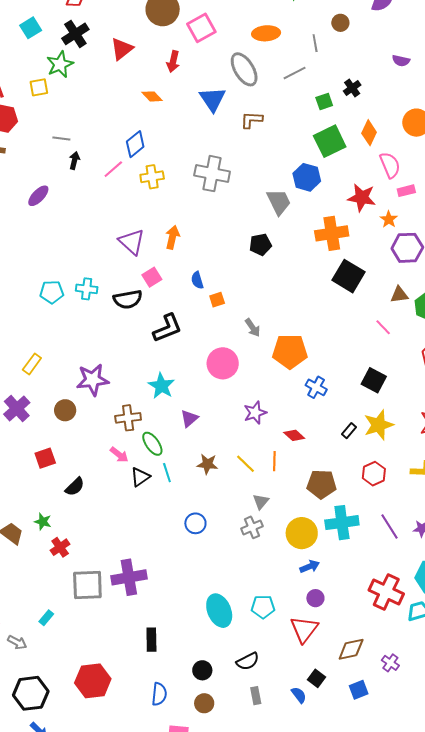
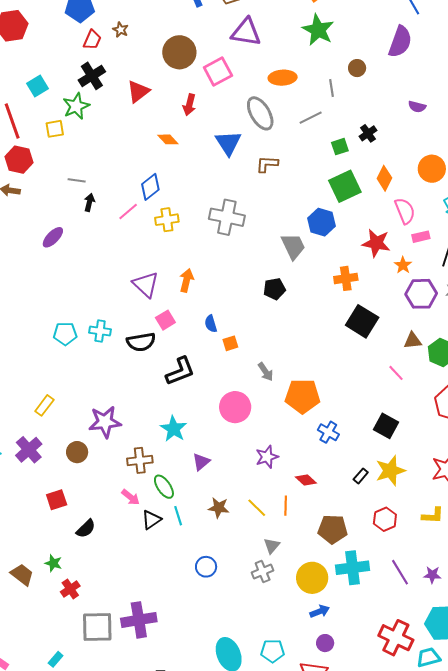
cyan square: (31, 28) -> (37, 86), moved
orange cross: (332, 233) -> (346, 278), size x0.7

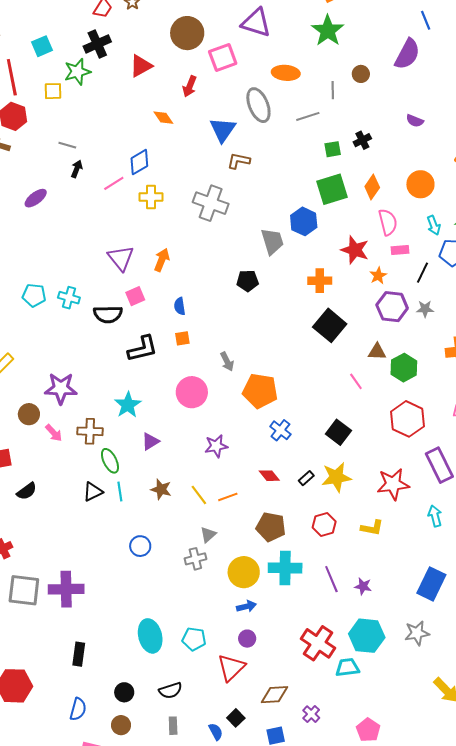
brown L-shape: (267, 164) -> (239, 161), moved
orange square: (230, 343) -> (182, 338), moved
red diamond: (306, 480) -> (269, 476), moved
pink arrow: (131, 497) -> (54, 433), moved
orange line: (286, 506) -> (228, 497), turned 60

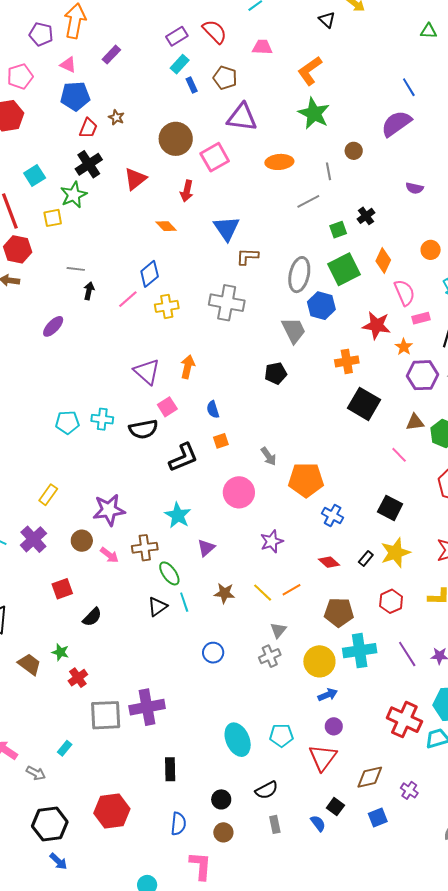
purple semicircle: (407, 54) -> (396, 124), turned -144
gray ellipse: (258, 105) -> (299, 275), moved, turned 44
orange circle: (420, 184) -> (431, 250), size x0.7

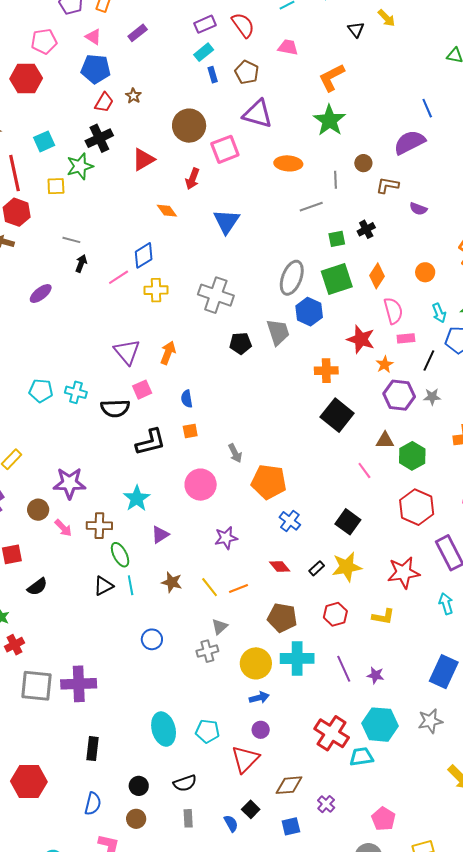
brown L-shape: (247, 256) -> (387, 185), moved
black pentagon: (276, 373) -> (240, 343), moved

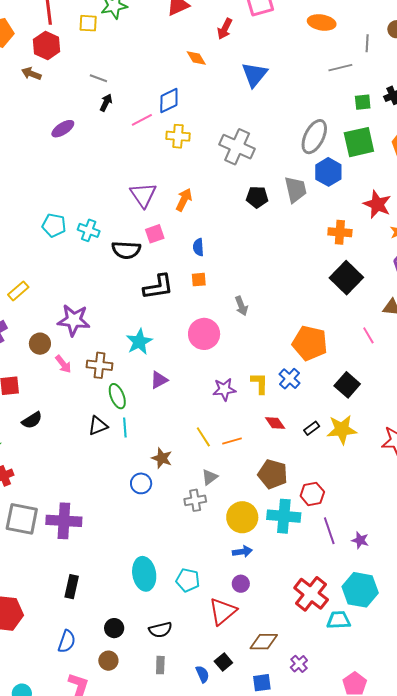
orange pentagon: (269, 482) -> (310, 343), moved
brown star: (172, 582) -> (162, 458), moved
red hexagon: (335, 614) -> (312, 494), moved
yellow L-shape: (383, 617) -> (260, 383), moved, turned -105

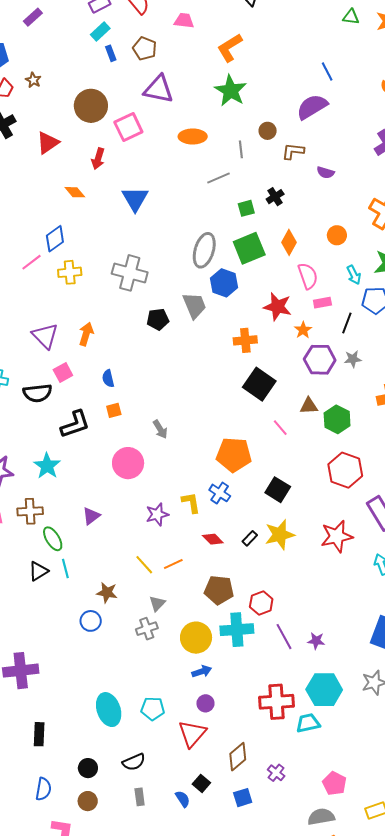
pink line: (368, 335) -> (280, 428), moved
cyan star: (139, 342) -> (47, 466), moved
red cross: (311, 594) -> (276, 702), turned -32
brown diamond: (264, 642) -> (238, 757), turned -32

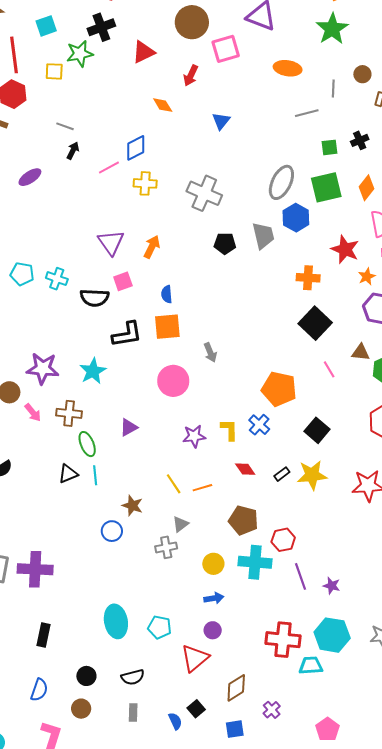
blue triangle: (135, 199) -> (221, 121), size x0.7
orange square: (114, 410) -> (167, 327), size x1.8
yellow circle: (196, 638) -> (213, 564), size x0.7

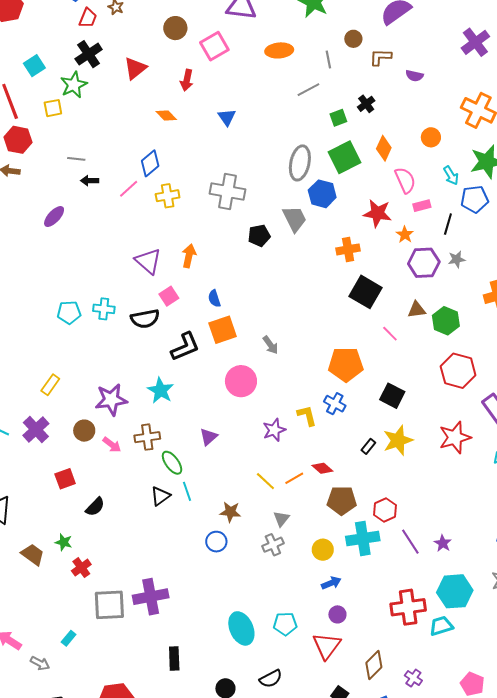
brown circle: (192, 22) -> (175, 28), size x0.7
black arrow: (73, 151) -> (90, 181), turned -102
red diamond: (245, 469) -> (322, 468), moved
purple star: (332, 586) -> (443, 543), turned 30

